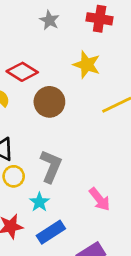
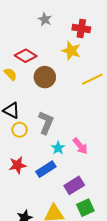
red cross: (100, 19) -> (81, 28), moved
cyan star: (39, 202) -> (58, 148), moved

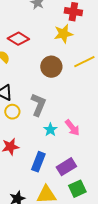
yellow star: (71, 51) -> (63, 34), turned -30
brown circle: (45, 77) -> (51, 67), moved
blue rectangle: (46, 169) -> (38, 162), moved, turned -36

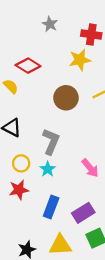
yellow circle: (12, 112) -> (21, 163), moved
cyan star: (50, 130) -> (48, 169), moved

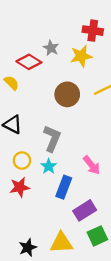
gray star: (50, 24) -> (51, 48), moved
blue rectangle: (51, 207) -> (64, 187), moved

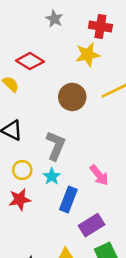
gray star: (51, 48) -> (54, 19), moved

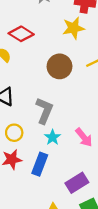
cyan star: (52, 176) -> (53, 137), moved
blue rectangle: (68, 199) -> (40, 164), moved

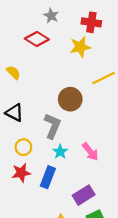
red diamond: (21, 34) -> (37, 39), moved
brown circle: (60, 66) -> (70, 99), moved

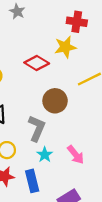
gray star: (51, 16) -> (17, 11), moved
red diamond: (37, 39) -> (37, 63), moved
blue rectangle: (48, 177) -> (32, 181), turned -35

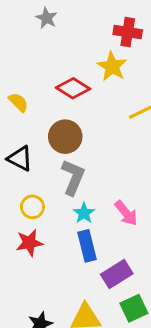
yellow star: (65, 47) -> (112, 66), turned -30
brown circle: (55, 101) -> (65, 137), moved
blue rectangle: (32, 181) -> (87, 246), moved

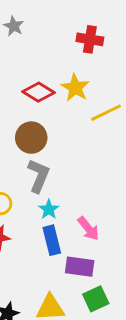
yellow star: (112, 66) -> (75, 88), moved
pink arrow: (126, 213) -> (88, 228), moved
purple rectangle: (117, 274) -> (80, 267), turned 40

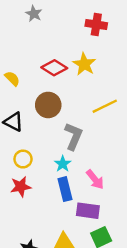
yellow line: (106, 113) -> (105, 106), moved
gray L-shape: (39, 176) -> (73, 136), moved

